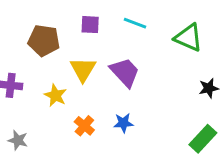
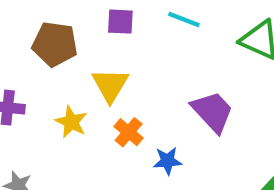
purple trapezoid: (125, 72) -> (213, 112), moved
orange cross: (84, 126) -> (129, 132), moved

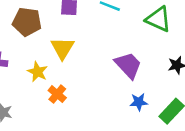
orange cross: (129, 132) -> (57, 94), moved
blue star: (167, 161) -> (139, 102), moved

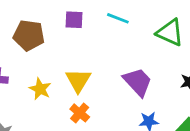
yellow triangle: (62, 48) -> (78, 80), moved
orange cross: (57, 94) -> (80, 113), moved

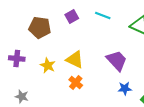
purple square: (74, 20) -> (72, 16), turned -32
yellow triangle: (78, 80) -> (75, 60), turned -36

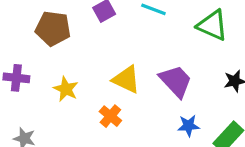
yellow triangle: (75, 60) -> (126, 79), moved

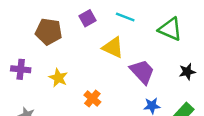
yellow triangle: (126, 79) -> (113, 47), moved

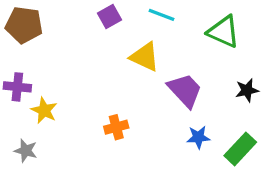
brown pentagon: (49, 32) -> (24, 25), moved
yellow star: (58, 78) -> (44, 110), moved
orange cross: (92, 98) -> (116, 127), turned 35

